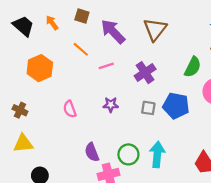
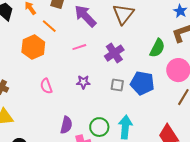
orange line: (81, 49) -> (49, 26), moved
orange hexagon: (40, 68) -> (33, 47), moved
purple semicircle: (92, 152) -> (66, 125), turned -144

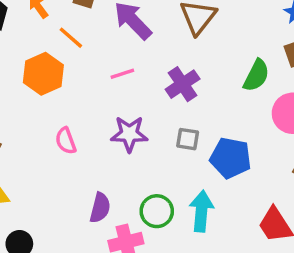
purple star: (83, 82) -> (129, 134), size x1.5
blue pentagon: (142, 83) -> (231, 158), moved

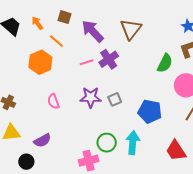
purple cross: (183, 84) -> (109, 59), moved
gray square: (188, 139) -> (115, 99), moved, turned -32
purple semicircle: (100, 208) -> (42, 141), moved, turned 48

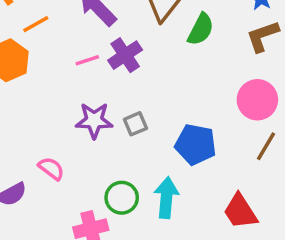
orange line: (56, 41) -> (36, 24), turned -70
green semicircle: (165, 63) -> (201, 29), moved
pink semicircle: (53, 101) -> (51, 168), moved, turned 147

